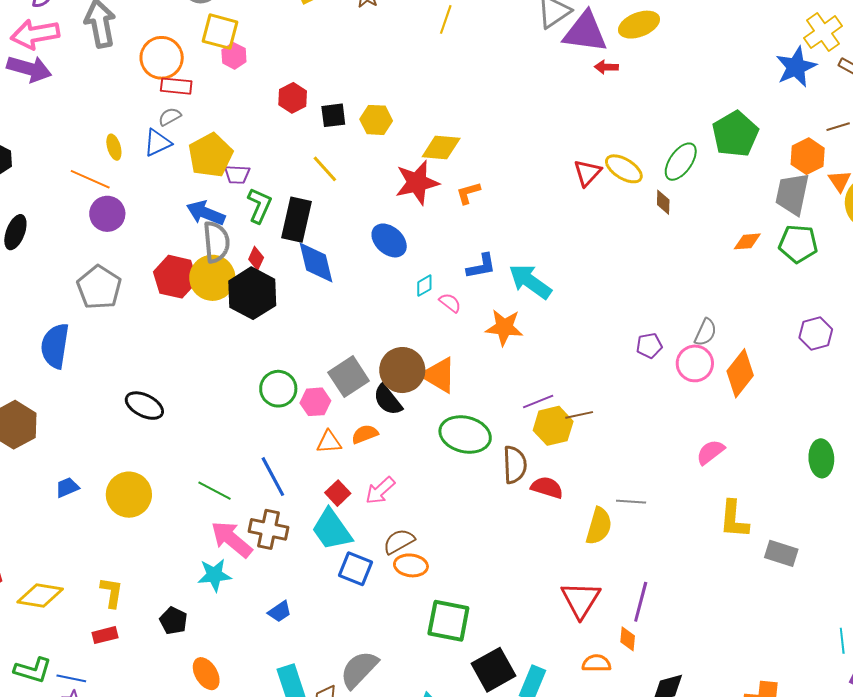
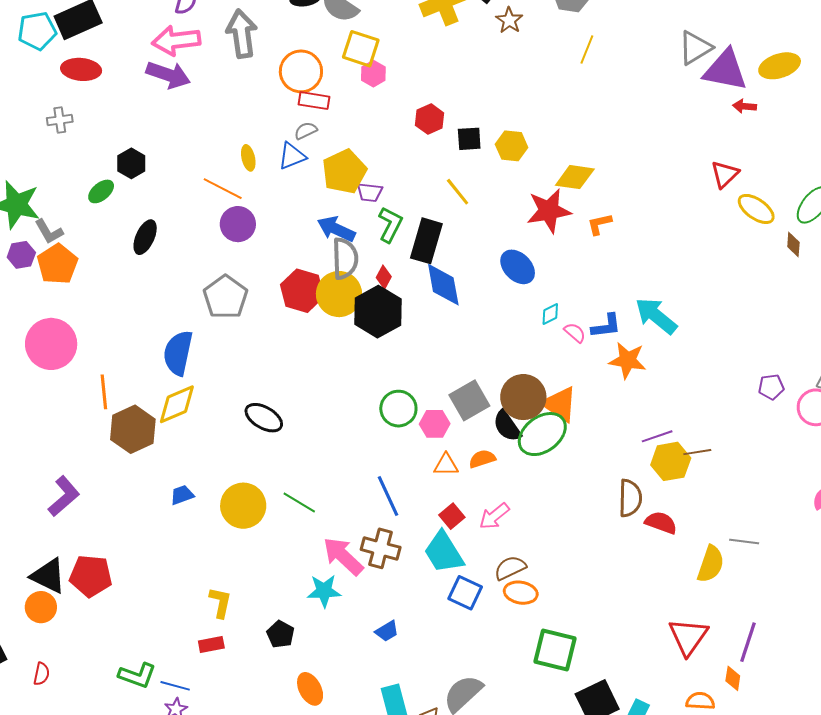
red triangle: (587, 173) -> (725, 174), moved
blue L-shape: (481, 266) -> (606, 326), moved
green ellipse: (465, 434) -> (542, 434), moved, turned -54
green line: (215, 491) -> (299, 502), moved
yellow diamond: (40, 595) -> (177, 404), moved, turned -36

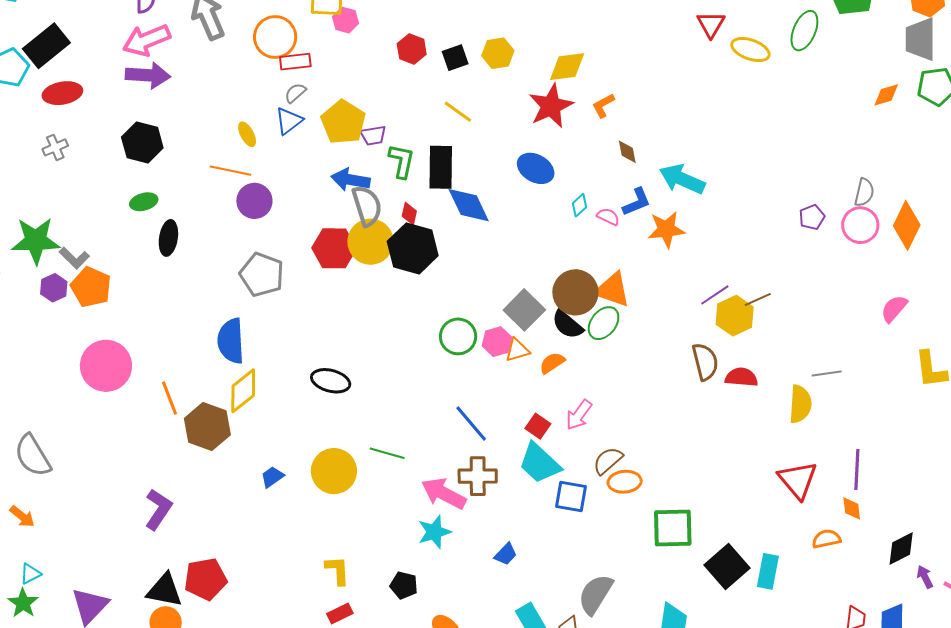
black hexagon: (131, 163) -> (142, 142), moved, size x1.4
green ellipse: (101, 191) -> (144, 202), moved, turned 40
brown diamond: (793, 245) -> (627, 152), moved
green ellipse: (542, 434) -> (604, 323), size x0.7
orange triangle: (446, 465) -> (517, 350), moved

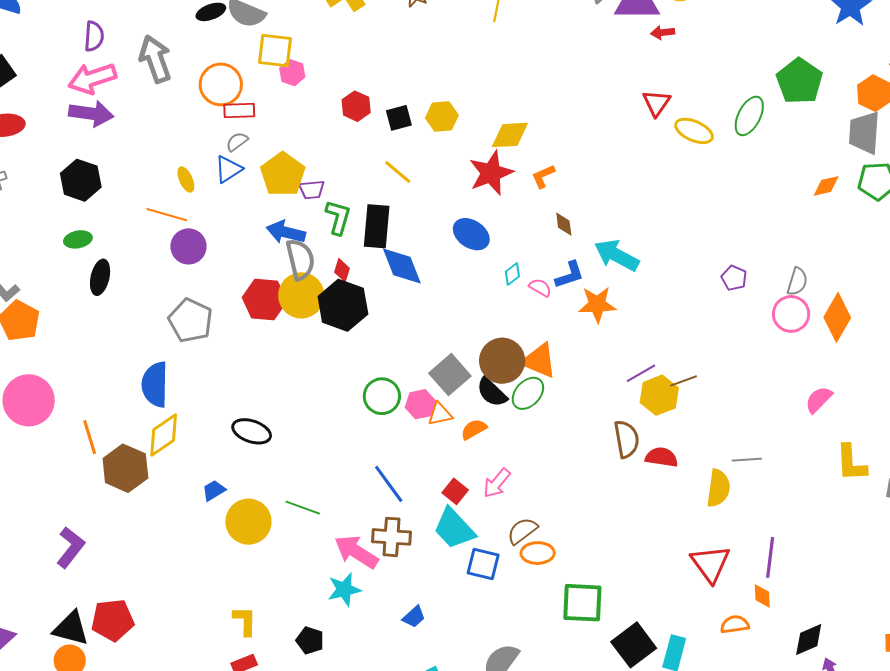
purple pentagon: (812, 217) -> (734, 278), moved, turned -30
blue trapezoid: (272, 477) -> (214, 490), moved

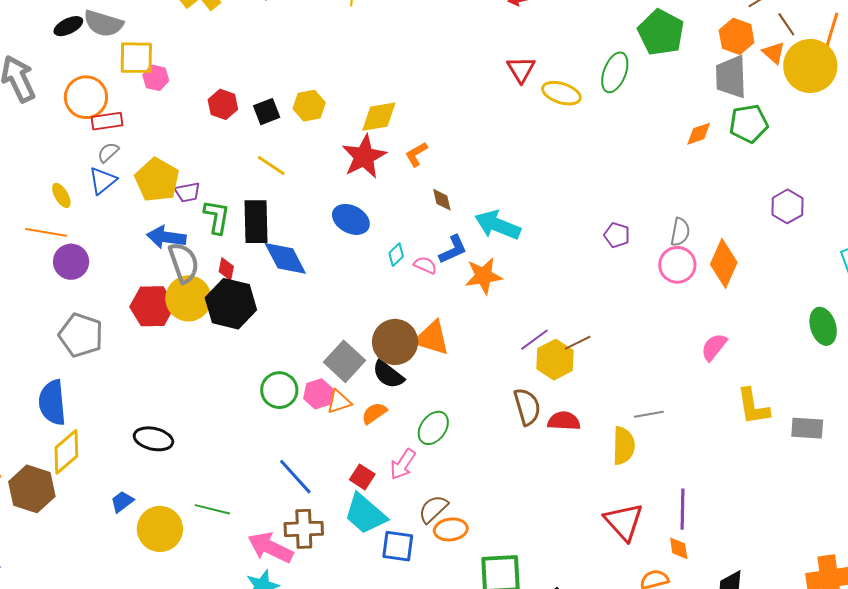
green ellipse: (528, 393) -> (433, 428), moved

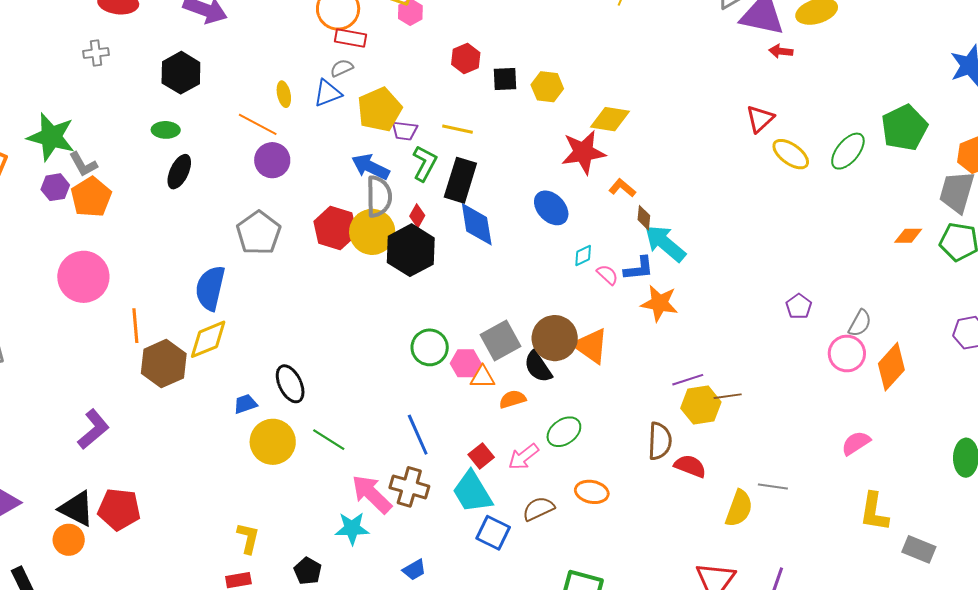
orange L-shape: (416, 154) -> (622, 188), moved, turned 52
yellow line: (271, 165) -> (457, 129), moved, turned -40
cyan arrow: (498, 225) -> (665, 243), moved
black ellipse: (153, 439) -> (290, 384), moved, turned 33
orange ellipse: (451, 529) -> (592, 492), moved

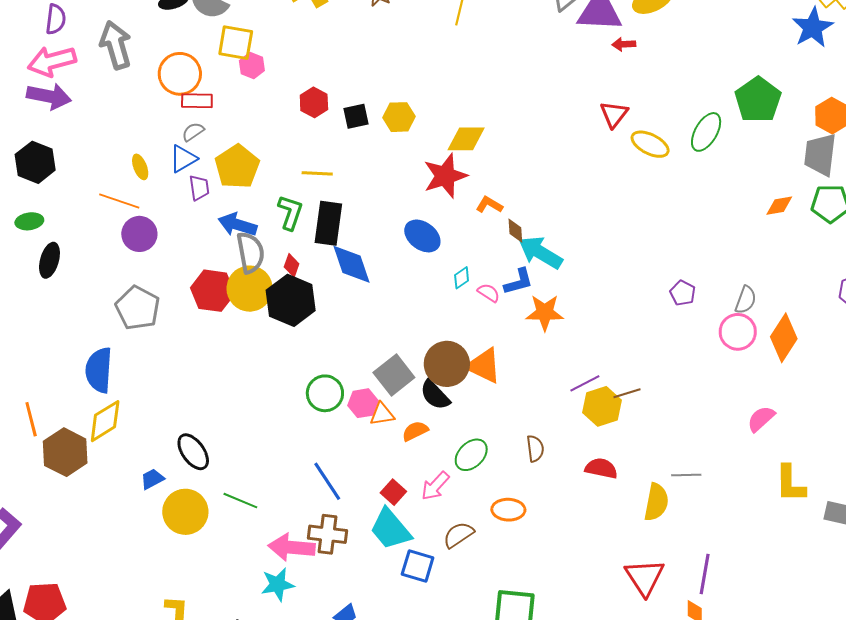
purple trapezoid: (405, 131) -> (199, 188), moved, turned -96
brown semicircle: (660, 441) -> (535, 449), moved, size x0.7
pink arrow: (372, 494) -> (291, 547), turned -30

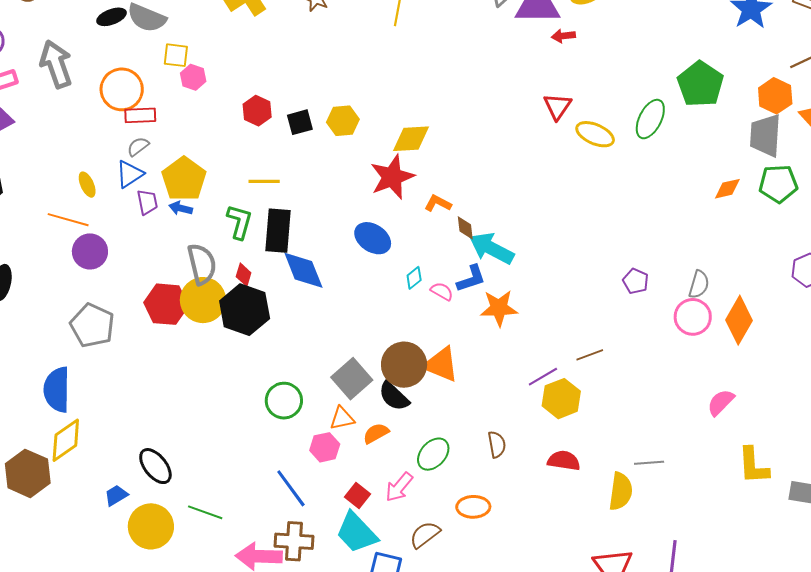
yellow square: (236, 43) -> (176, 55), size x0.7
blue arrow: (237, 225) -> (181, 208), moved, size x0.6
brown line: (627, 393) -> (590, 355), moved
pink hexagon: (363, 403) -> (325, 447), moved

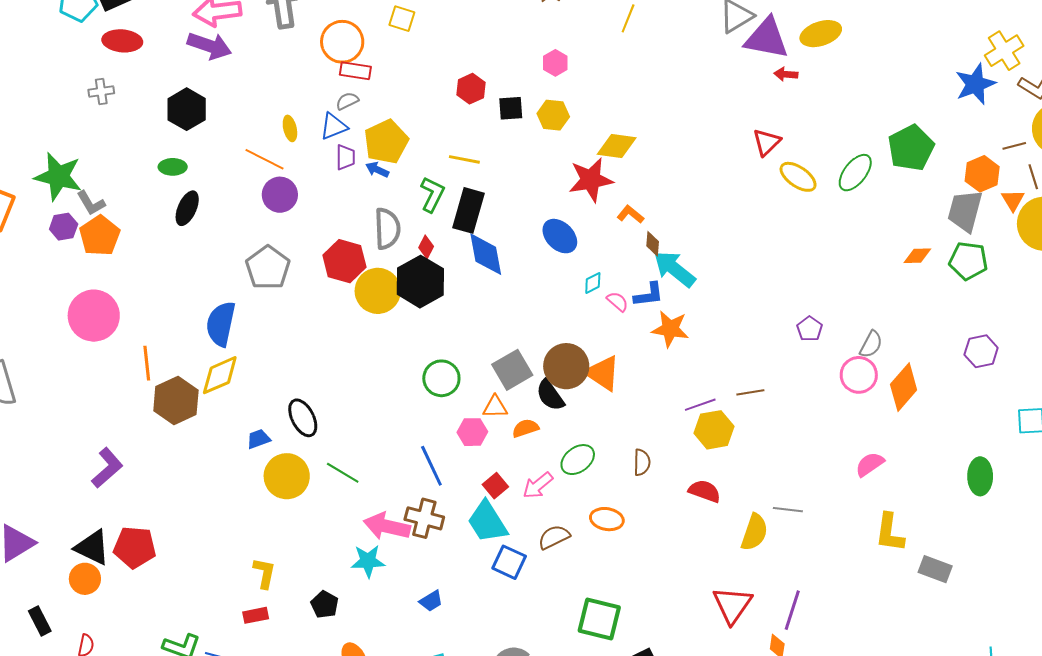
pink hexagon: (193, 77) -> (555, 63), moved
yellow circle: (203, 300) -> (378, 291), moved

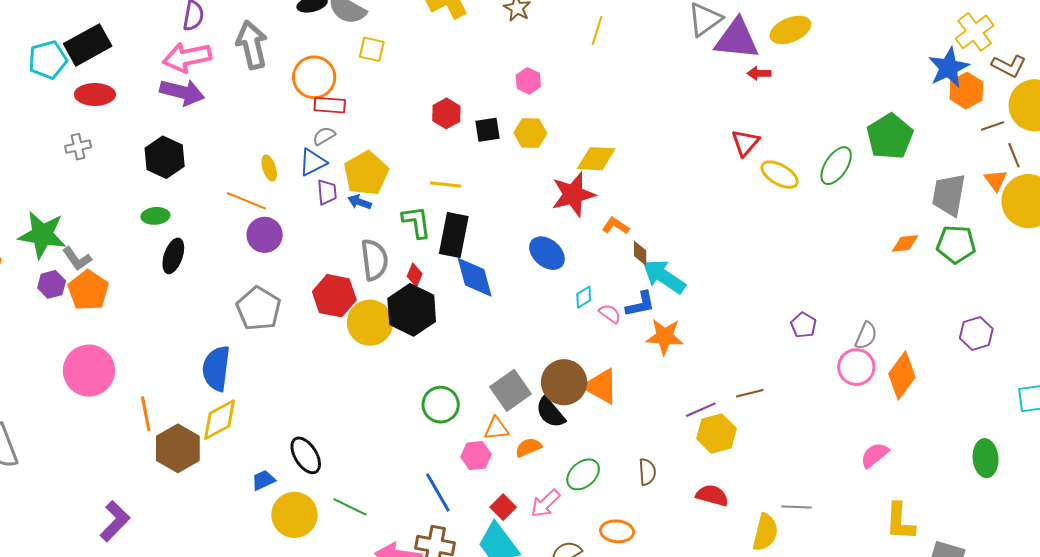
orange hexagon: (982, 174) -> (966, 91), moved
green L-shape: (432, 194) -> (416, 222), turned -30

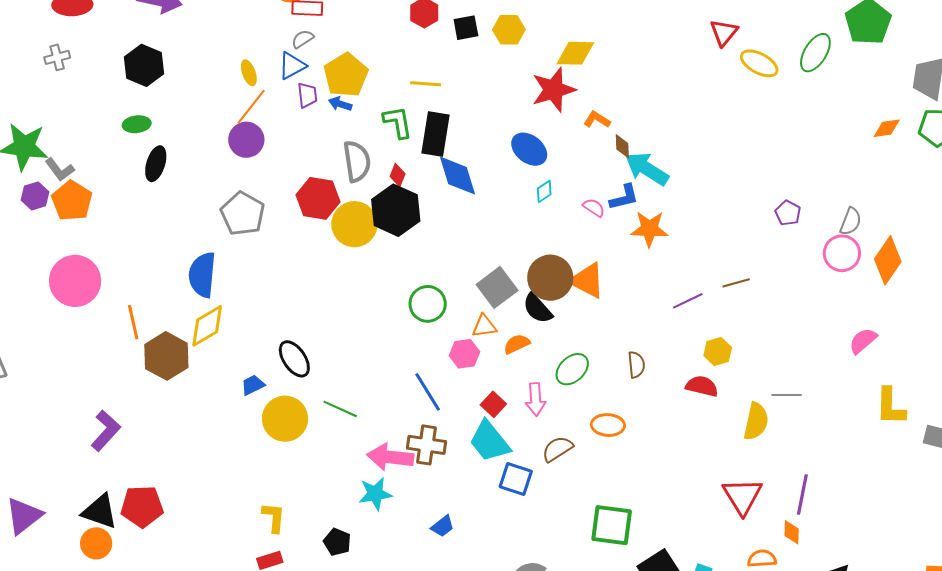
orange line: (246, 201) -> (251, 107), moved, turned -72
cyan diamond: (584, 297) -> (544, 192), moved
yellow hexagon: (716, 434) -> (718, 351), moved, size x0.7
pink arrow: (545, 503) -> (536, 399), turned -48

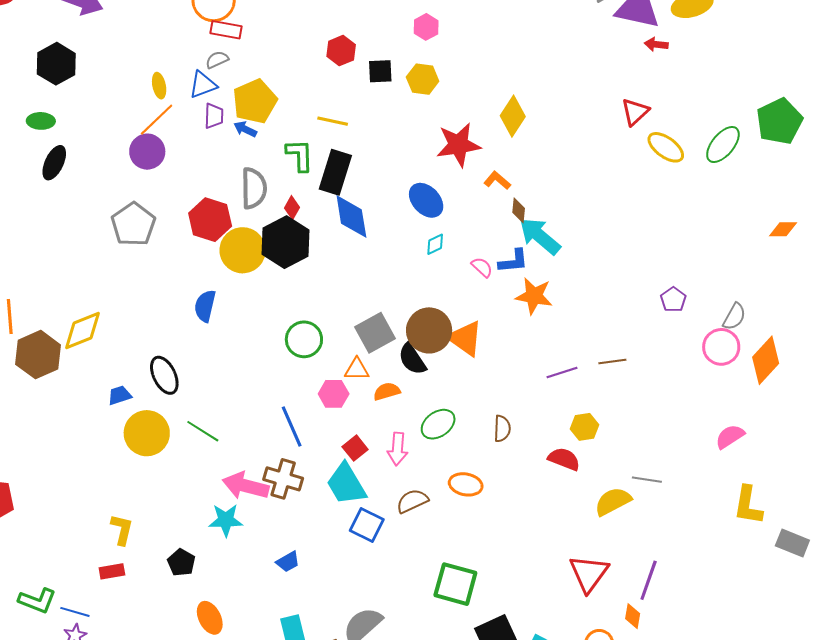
yellow diamond: (575, 53) -> (513, 116), moved, turned -66
blue semicircle: (202, 275) -> (205, 306), moved, size x0.7
yellow semicircle: (756, 421) -> (613, 501), turned -138

